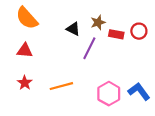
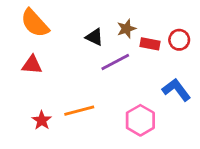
purple line: (89, 48) -> (115, 62), turned 35
red star: (25, 83) -> (42, 120), moved
blue L-shape: (139, 91) -> (176, 90), moved

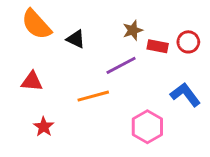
black triangle: (94, 37) -> (76, 39), moved
red triangle: (32, 65) -> (32, 81), moved
orange line: (79, 111) -> (93, 96), moved

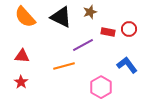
brown star: (133, 30) -> (90, 12), moved
black triangle: (76, 39) -> (61, 17), moved, size x1.6
red star: (44, 127) -> (21, 82), moved

